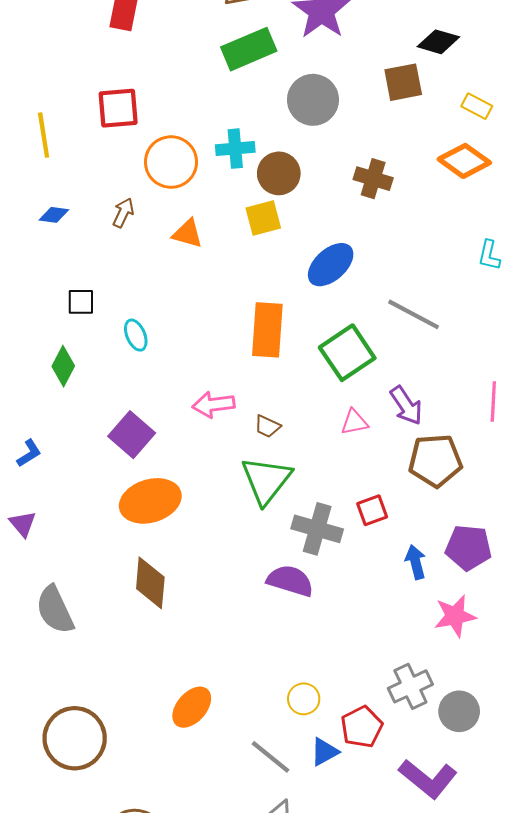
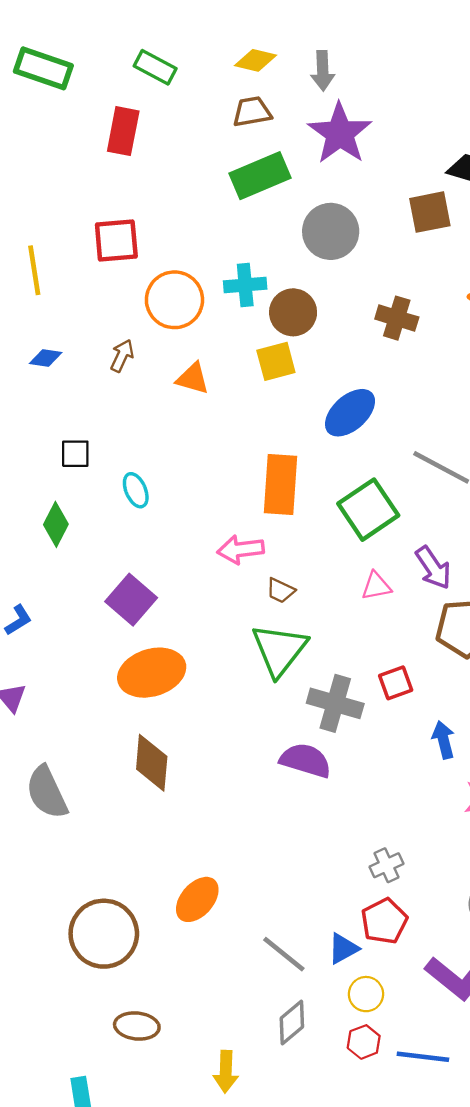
pink arrow: (213, 405) -> (241, 549), moved
gray cross: (410, 686) -> (387, 865), moved, size x0.7
yellow circle: (304, 699) -> (366, 994), moved
brown circle: (75, 738) -> (104, 934), moved

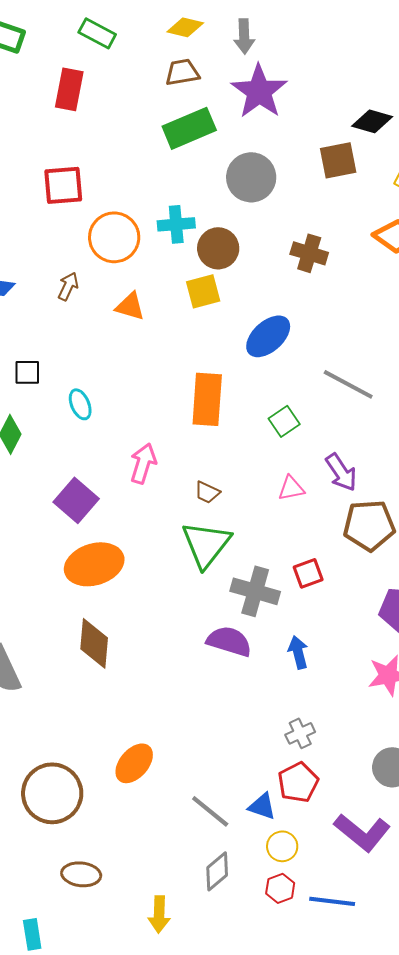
green square: (368, 510) -> (284, 421), size x0.6
pink arrow: (241, 549) -> (143, 463), moved, turned 114
blue arrow: (444, 740) -> (298, 652), moved
blue triangle: (343, 948) -> (262, 806), turned 48

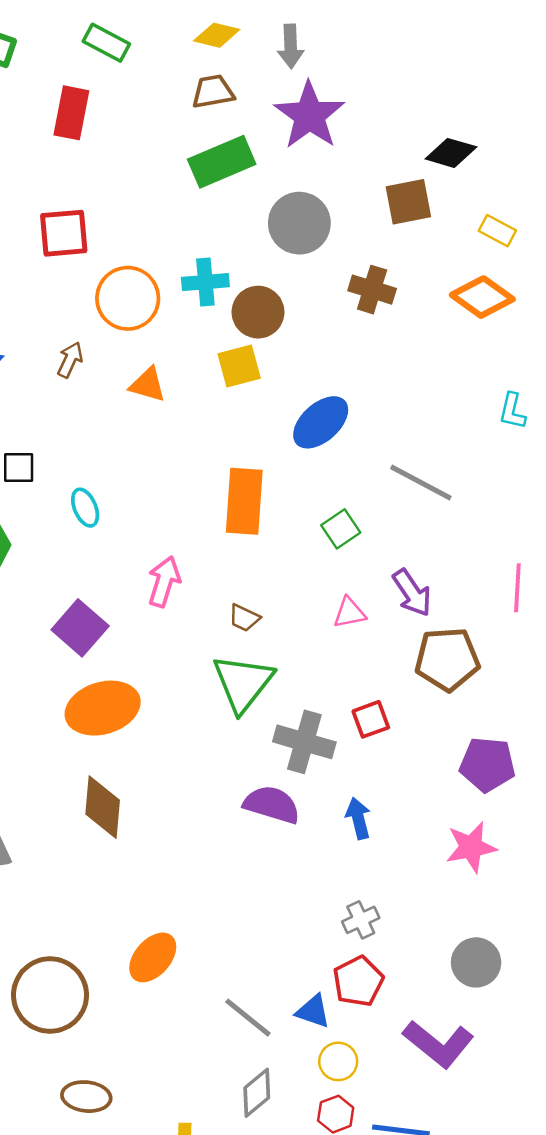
brown cross: (309, 253) -> (372, 290), moved

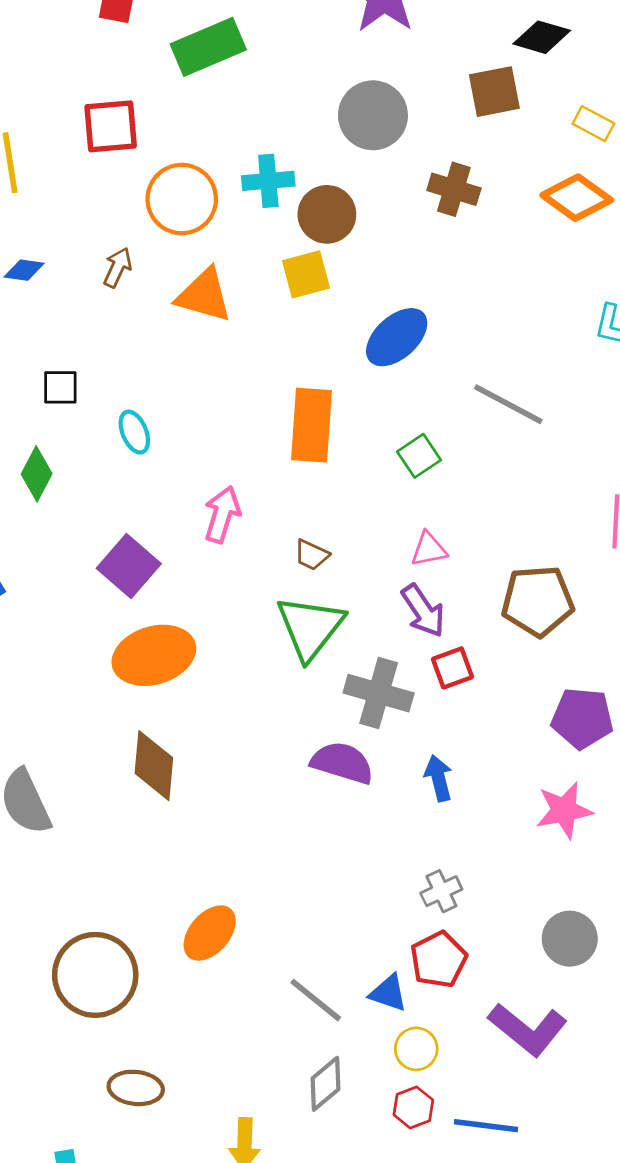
green rectangle: (222, 162) -> (208, 47), moved
orange triangle: (148, 385) -> (204, 295), size x1.4
purple arrow: (412, 593) -> (423, 611), moved

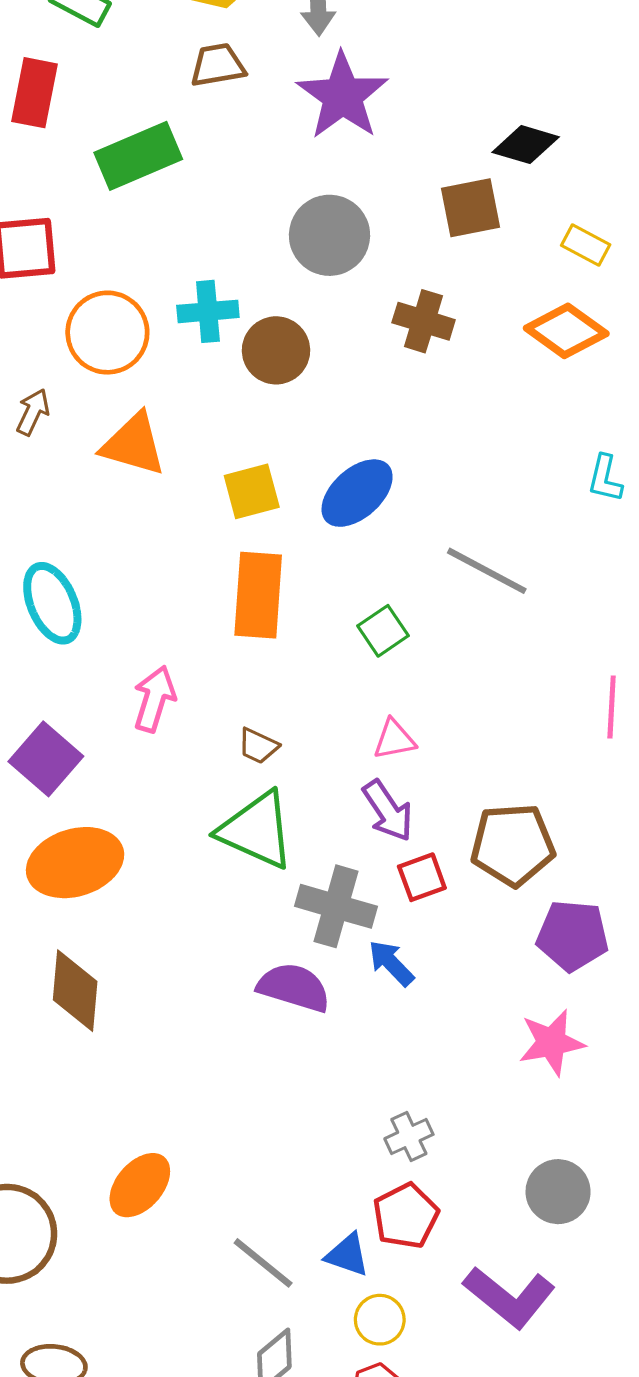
yellow square: (306, 274) -> (252, 491), moved
cyan ellipse: (134, 432) -> (52, 603), size x1.6
brown pentagon: (538, 601) -> (513, 845), moved
green triangle: (310, 627) -> (257, 830), turned -44
blue arrow: (439, 778) -> (391, 963), moved, turned -30

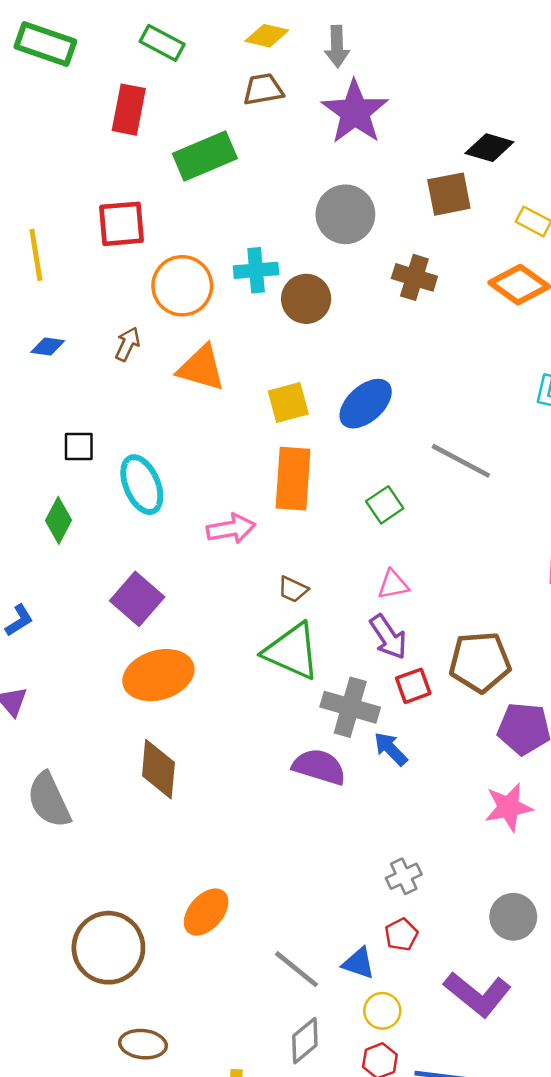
pink arrow: (154, 699) -> (231, 529), moved, turned 63
red pentagon: (406, 1216) -> (401, 935), size x0.7

